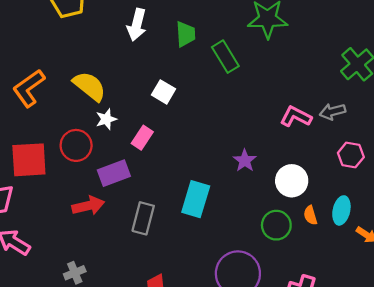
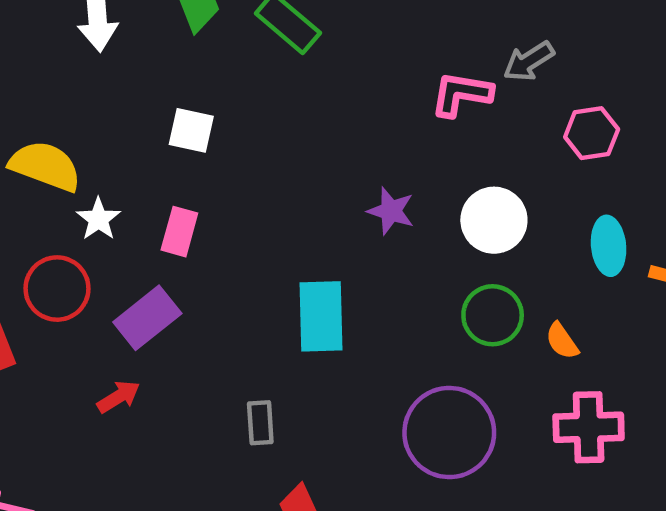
red arrow: (88, 206) -> (119, 397), size x0.7
orange semicircle: (310, 215) -> (562, 341), moved
gray rectangle: (143, 218) -> (260, 423), moved, size x0.7

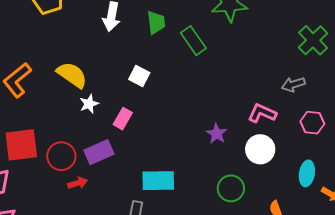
pink L-shape: (461, 94) -> (262, 113), moved
red circle: (57, 289) -> (61, 156), moved
green circle: (493, 315) -> (231, 188), moved
cyan rectangle: (321, 316) -> (158, 181), moved, turned 76

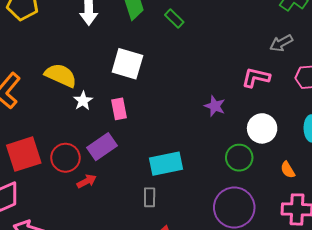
green rectangle: (193, 41) -> (174, 18), size x0.7
white square: (139, 76) -> (127, 64), size x1.5
pink rectangle: (123, 119) -> (119, 109), turned -30
white circle: (260, 149) -> (262, 128), moved

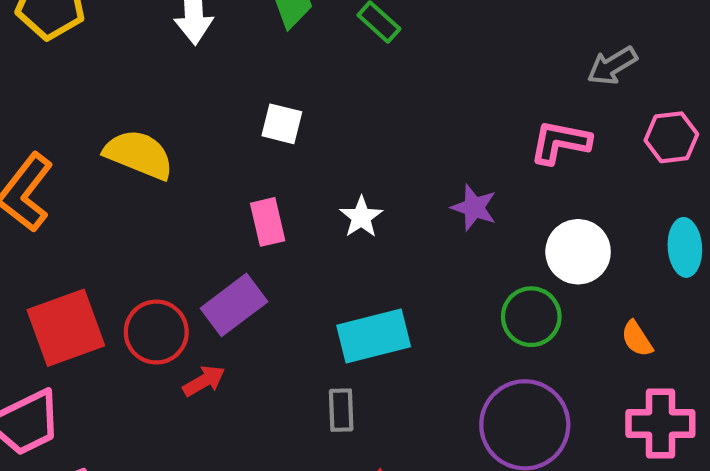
white square: (127, 64) -> (282, 124), size x0.6
white star: (83, 101) -> (361, 217), moved

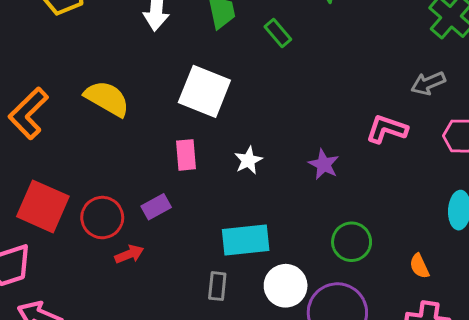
white square: (282, 124) -> (204, 91), size x1.8
white circle: (578, 252) -> (286, 286), moved
purple rectangle: (234, 305) -> (156, 207), size x0.7
red square: (66, 328) -> (43, 206), turned 36

